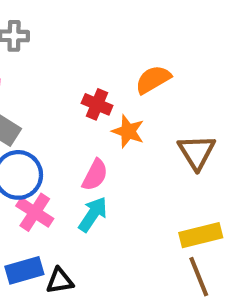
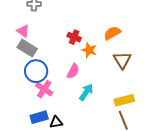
orange semicircle: (153, 79) -> (112, 33), moved
cyan arrow: (93, 214) -> (86, 92), moved

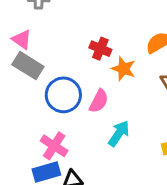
blue circle: (36, 71) -> (63, 95), moved
pink cross: (44, 89) -> (54, 146), moved

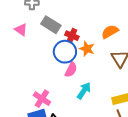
gray rectangle: (28, 66) -> (51, 25), moved
blue circle: (63, 95) -> (65, 52), moved

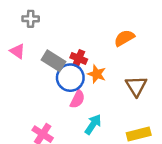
gray rectangle: (51, 25) -> (53, 61), moved
orange semicircle: (110, 32) -> (124, 38), moved

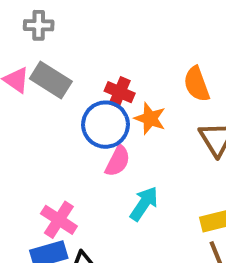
orange semicircle: (124, 38) -> (197, 84), moved, turned -80
gray rectangle: (53, 61) -> (51, 80), moved

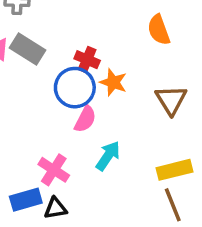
orange semicircle: (197, 84) -> (159, 30), moved
pink cross: (59, 220) -> (54, 170), moved

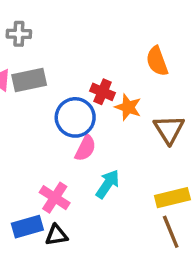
gray rectangle: (28, 49) -> (29, 80), turned -44
red cross: (87, 60) -> (102, 92), moved
orange star: (113, 82) -> (128, 107), moved

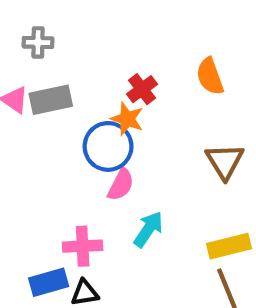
red cross: (102, 92) -> (142, 89), moved, turned 30
orange star: (128, 107) -> (127, 119), moved
pink cross: (55, 198) -> (83, 246), turned -36

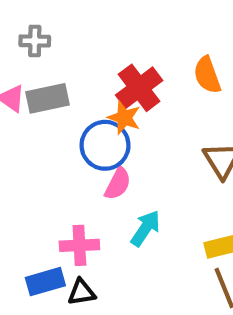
red cross: (142, 89) -> (139, 88), size x1.5

